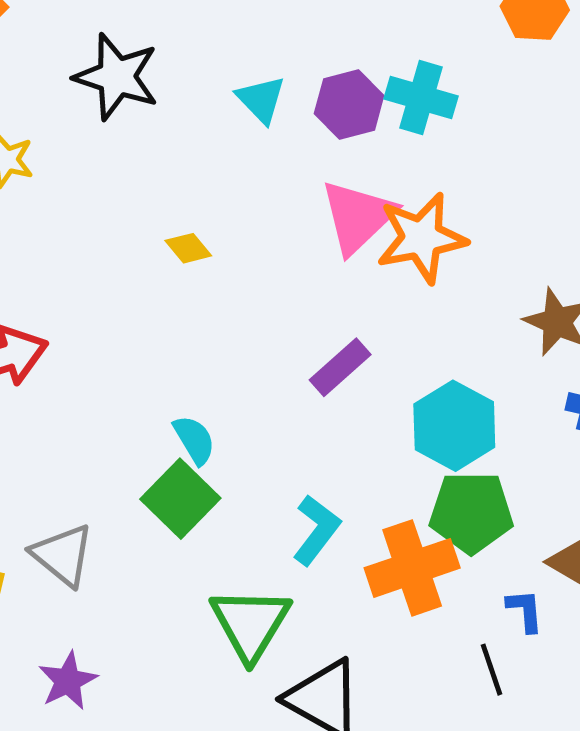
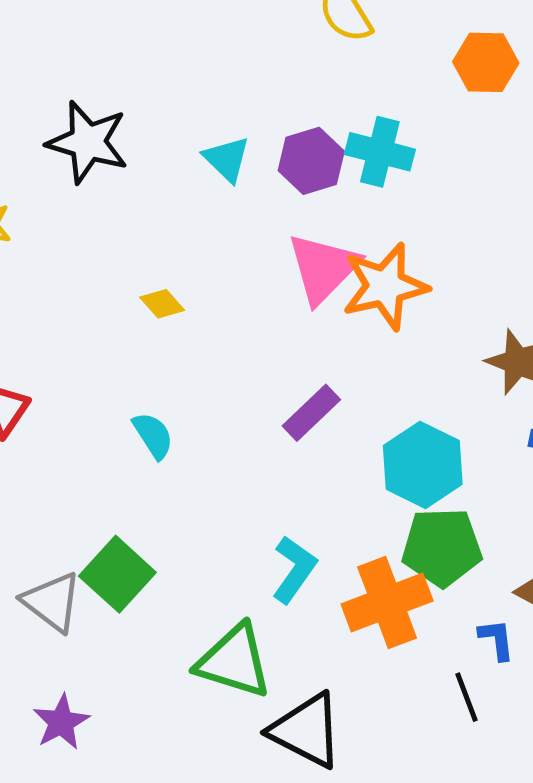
cyan semicircle: (194, 440) -> (153, 435), moved
green square: (180, 499) -> (117, 574), moved
green triangle: (250, 624) -> (234, 661), turned -42

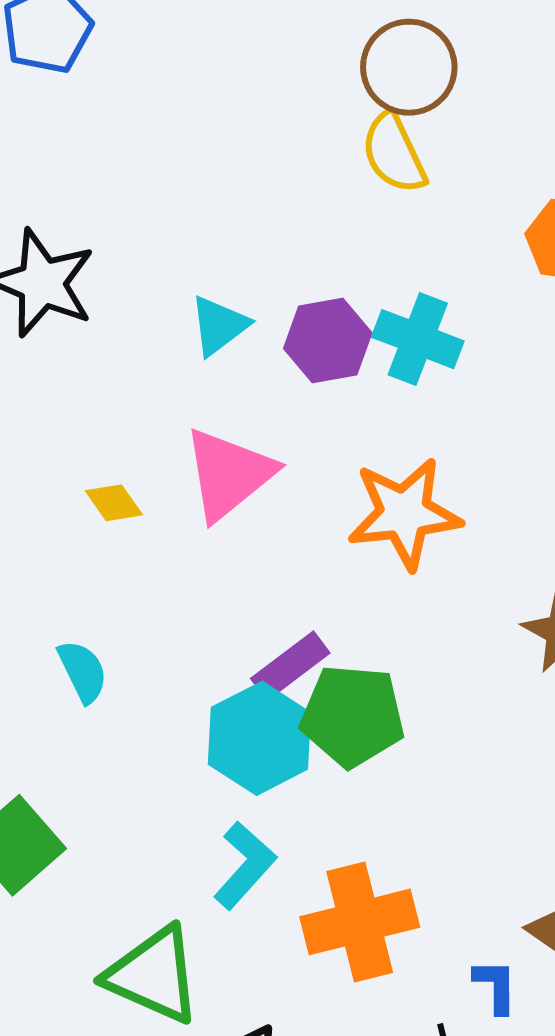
cyan triangle: (227, 159) -> (219, 326), turned 32
pink triangle: (323, 268) -> (229, 474), moved
cyan hexagon: (423, 465) -> (259, 738), moved
green pentagon: (442, 547) -> (352, 716), moved

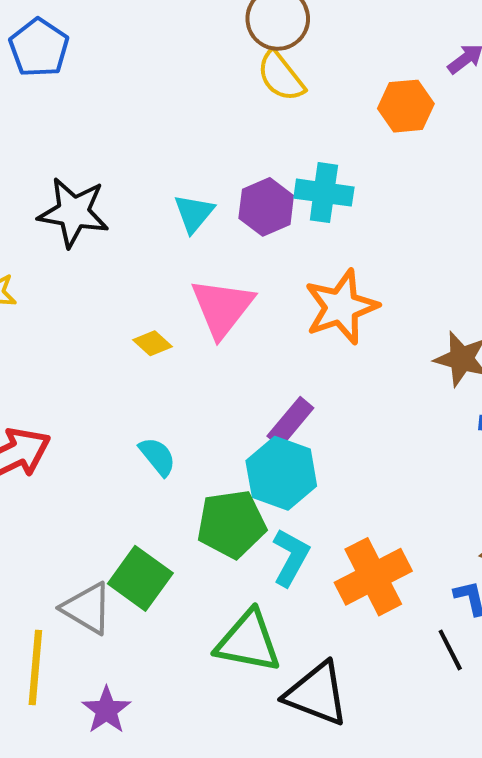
green pentagon: (352, 716) -> (231, 524), moved

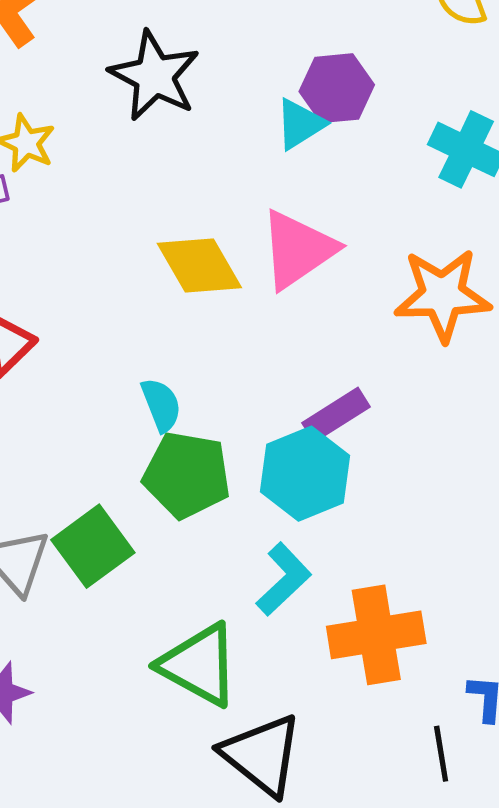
purple hexagon: (266, 207) -> (337, 88), moved
yellow diamond: (153, 343) -> (199, 266), size x1.8
green pentagon: (231, 524) -> (187, 475), moved

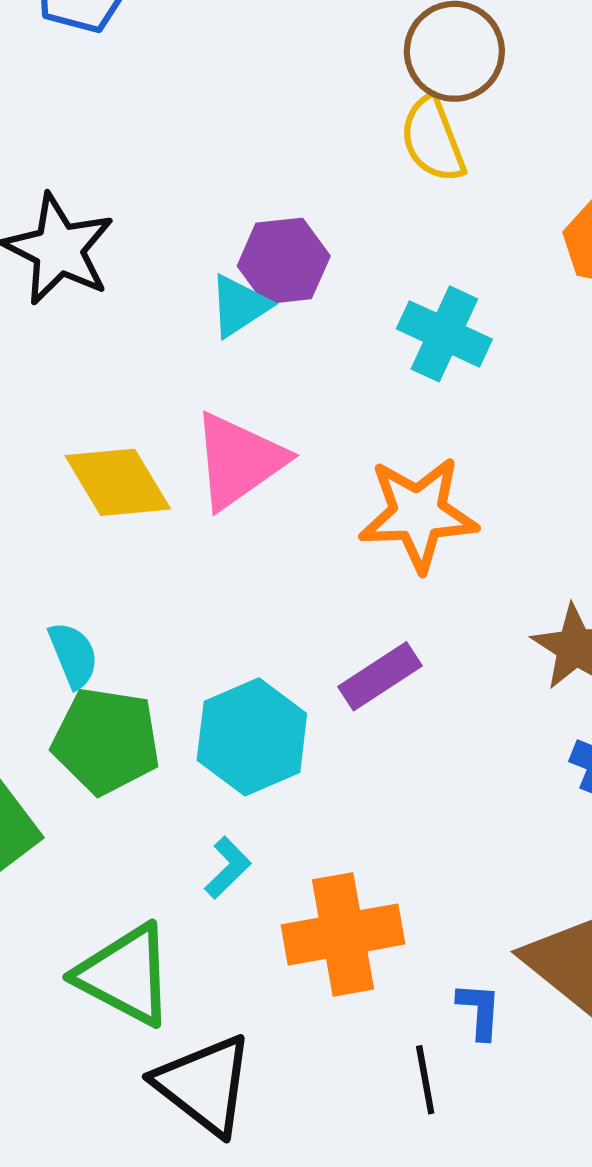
purple rectangle: (336, 415) -> (380, 676), moved
cyan L-shape: (284, 579) -> (228, 868), size x0.7

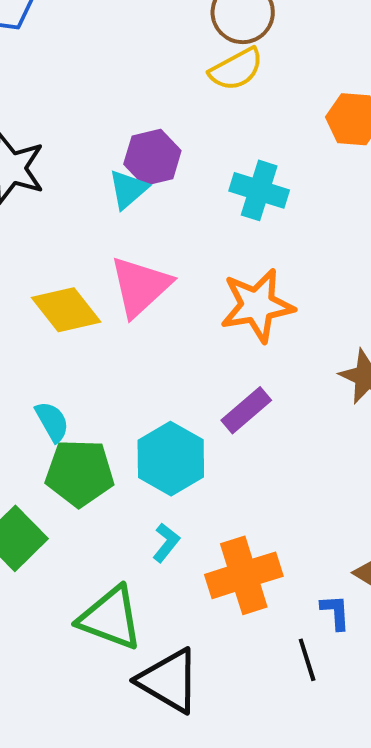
yellow semicircle: (433, 139) -> (236, 69), turned -90

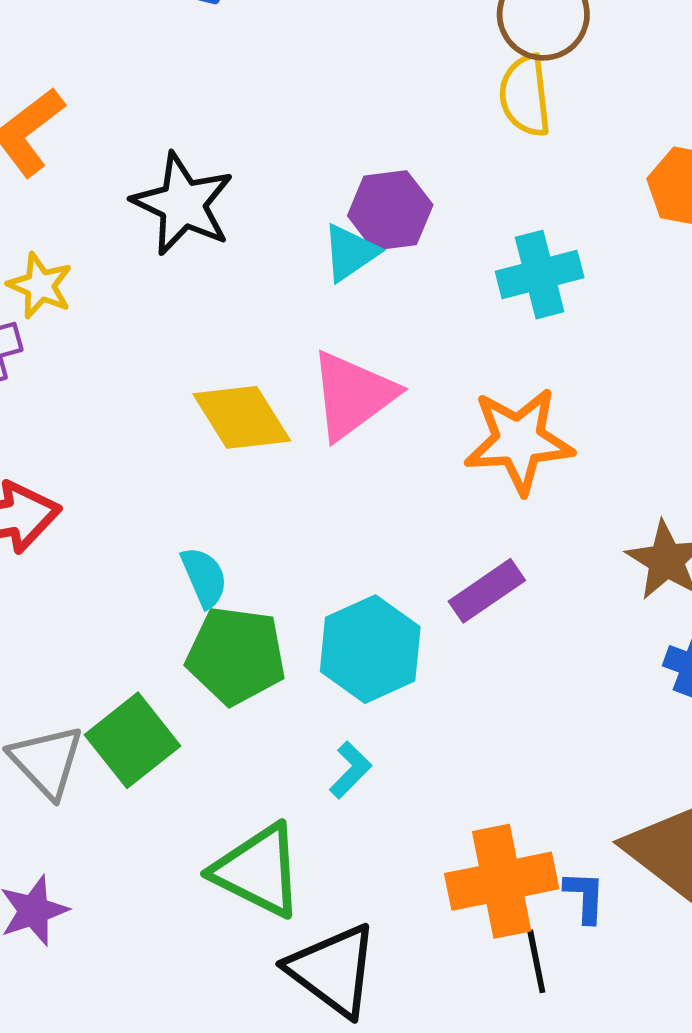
yellow semicircle: (236, 69) -> (525, 96), turned 106
cyan cross: (259, 190) -> (540, 275), turned -38
orange cross: (244, 575) -> (502, 881), moved

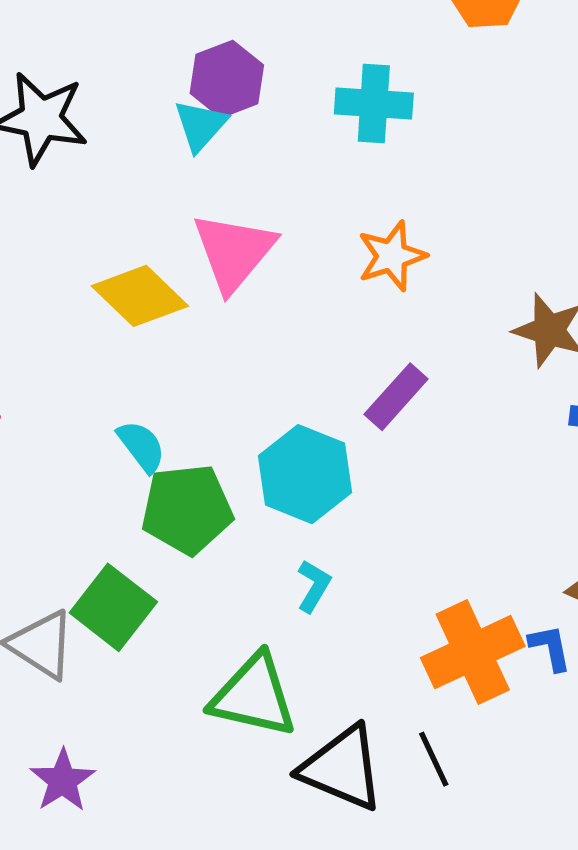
cyan cross: (540, 275) -> (374, 104), turned 32
orange star: (519, 441) -> (392, 256), size x0.7
black line: (536, 961) -> (434, 759), moved

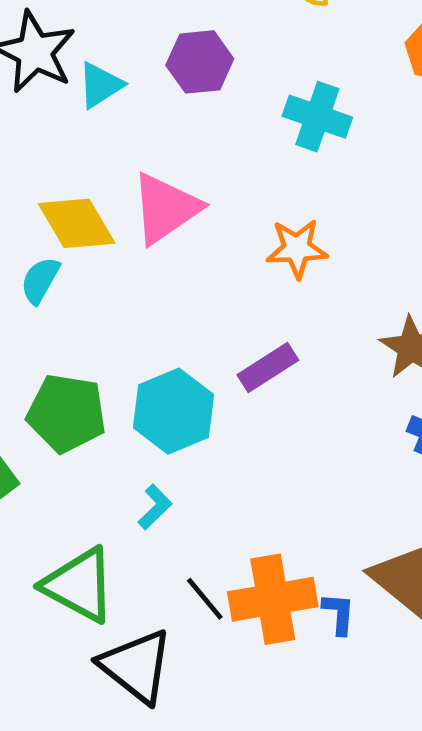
cyan triangle: (200, 125) -> (100, 85), moved
cyan semicircle: (141, 446) -> (40, 280), moved, turned -129
black line: (434, 759) -> (205, 599), moved, turned -30

